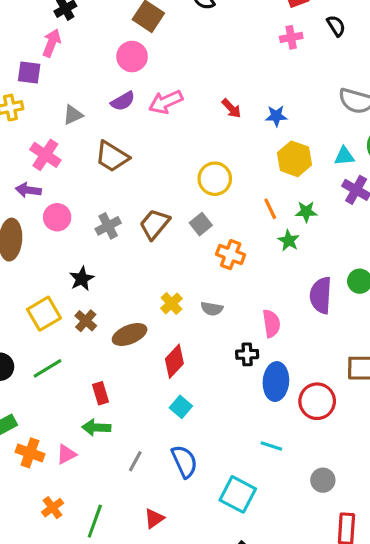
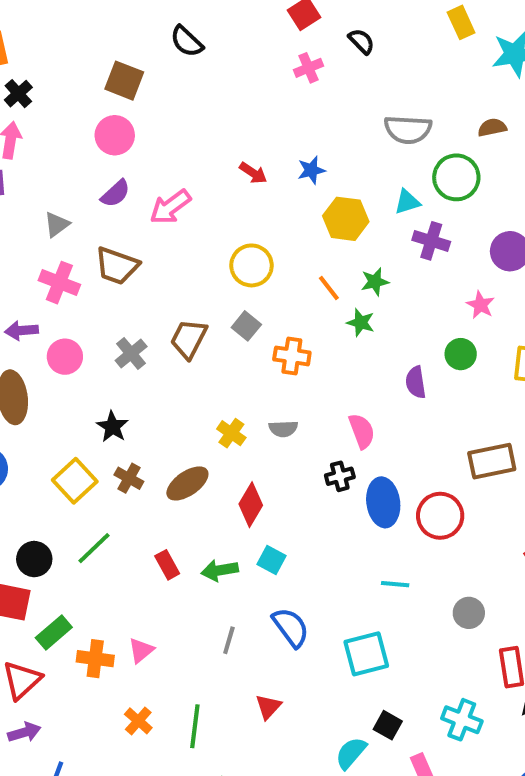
pink arrow: (166, 102) -> (170, 207), moved
pink cross: (45, 155) -> (59, 283), moved
purple semicircle: (321, 295) -> (416, 382), size x0.7
green arrow: (96, 428) -> (220, 570), moved
cyan square: (238, 494) -> (366, 654), turned -30

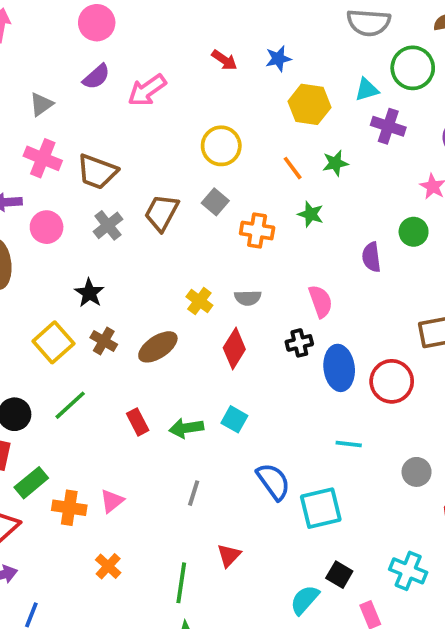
brown trapezoid: (117, 266) -> (97, 172), moved
green star: (361, 323) -> (311, 214), moved
red diamond: (251, 505) -> (234, 348), moved
blue semicircle: (291, 627) -> (273, 481), moved
green line: (195, 726) -> (181, 583), moved

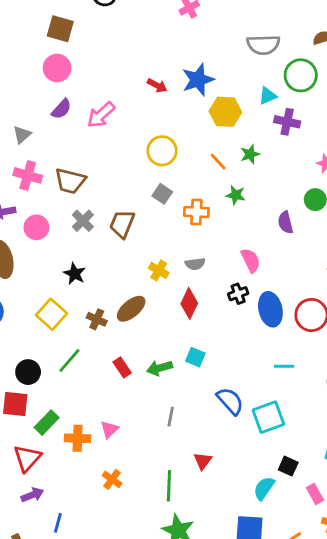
blue star: (278, 59) -> (198, 80), size x1.6
brown trapezoid: (162, 213) -> (122, 224), moved
brown cross: (104, 341) -> (97, 319), moved

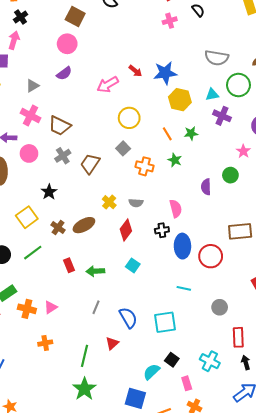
pink arrow: (101, 115) -> (108, 85), moved
cyan square: (195, 357) -> (133, 265), moved
blue semicircle: (230, 401) -> (128, 318), moved
orange cross: (112, 479) -> (45, 343), turned 32

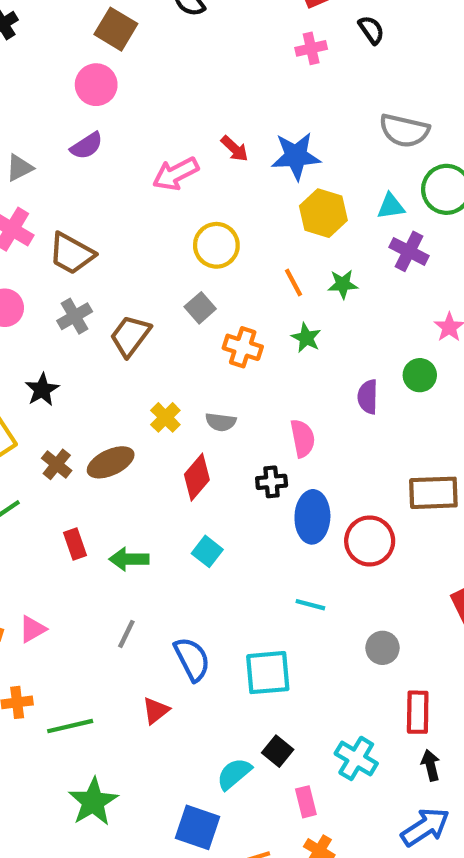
green line: (85, 356) -> (70, 726), moved, turned 60

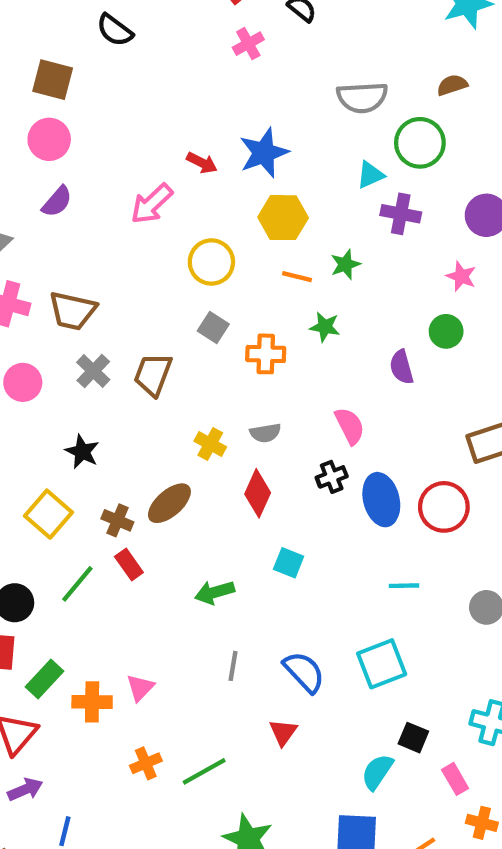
yellow hexagon: (323, 213) -> (283, 218), moved
orange line: (294, 283) -> (297, 277), turned -32
red rectangle: (75, 544) -> (129, 565), moved

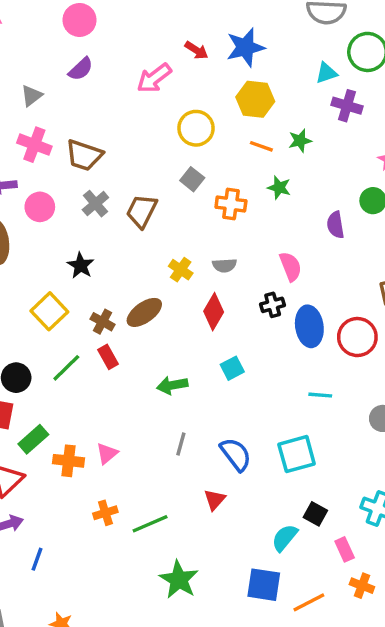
cyan square: (289, 563) -> (232, 368), turned 35

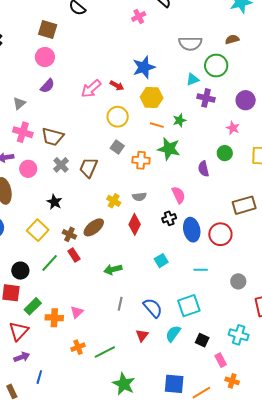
red arrow: (196, 50) -> (117, 86), moved
green star: (279, 188) -> (169, 149), size x1.6
cyan square: (232, 368) -> (161, 261), moved
cyan semicircle: (285, 538) -> (173, 334), moved

